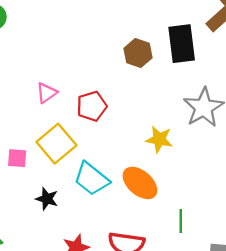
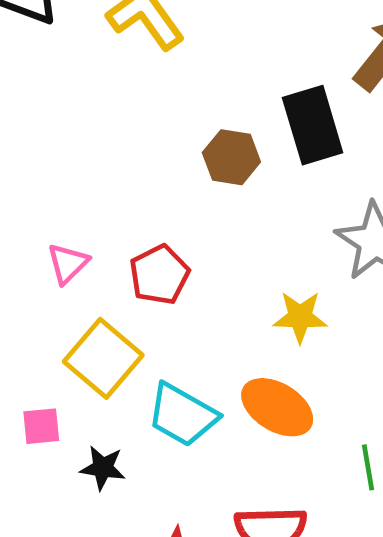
pink square: (17, 158) -> (41, 426), moved

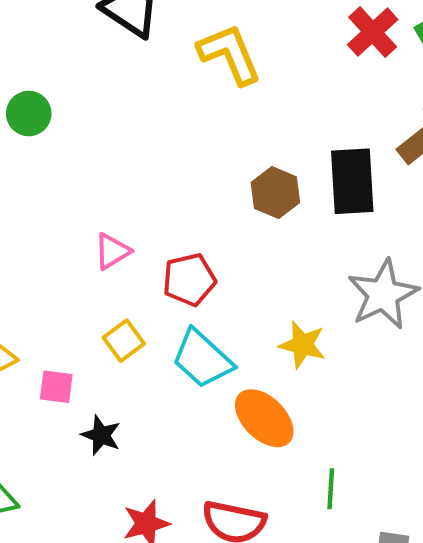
yellow square: (103, 358) -> (124, 341), size x0.6
cyan trapezoid: (182, 415) -> (202, 359), moved

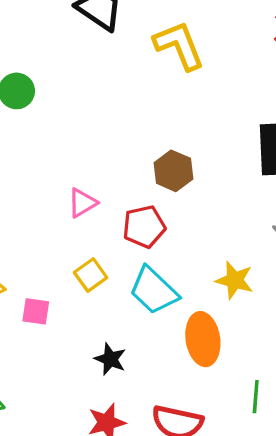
brown hexagon: (275, 193) -> (173, 171), moved
orange ellipse: (264, 418) -> (203, 339), turned 36
black star: (101, 435) -> (110, 359), moved

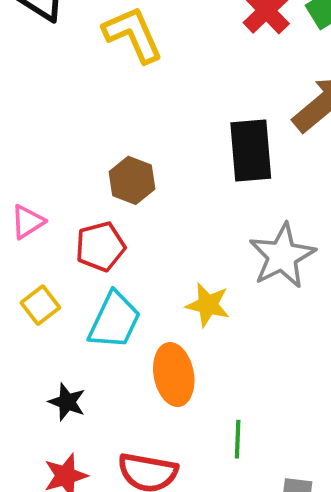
cyan trapezoid: (154, 291) -> (114, 320), turned -106

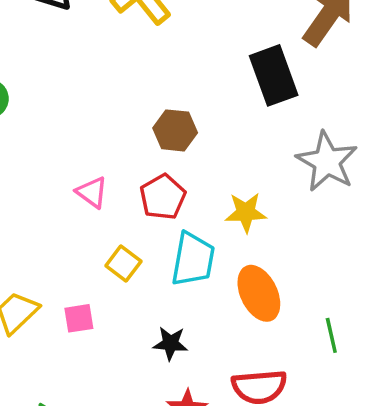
pink triangle: (28, 222) -> (92, 192), turned -36
yellow star: (208, 305) -> (246, 212), moved

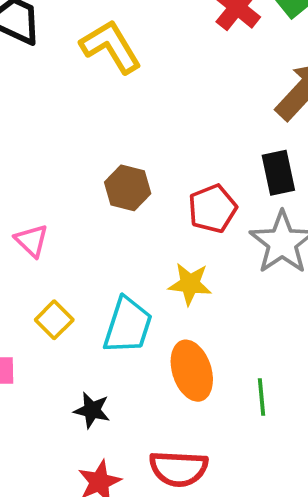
black rectangle: (274, 75) -> (278, 173), moved, size x0.7
red pentagon: (163, 197) -> (213, 209), moved
green line: (331, 335) -> (261, 397), moved

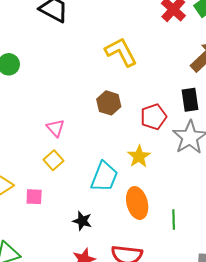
yellow L-shape: (111, 47) -> (121, 52), moved
yellow star: (190, 284) -> (139, 156), turned 30
yellow square: (54, 320) -> (54, 160), moved

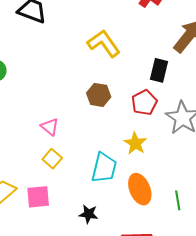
black rectangle: (190, 100) -> (159, 70), moved, turned 30
pink square: (34, 197) -> (38, 197), size x1.4

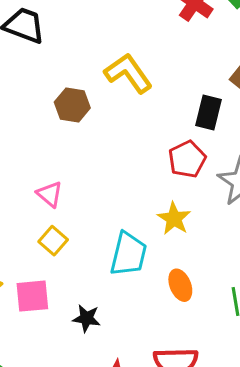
brown hexagon: (99, 95) -> (72, 105), moved
orange ellipse: (140, 189) -> (180, 285), size x0.7
black star: (89, 214) -> (87, 318), moved

